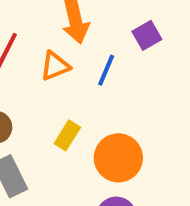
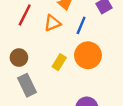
orange circle: (118, 158) -> (88, 55), moved

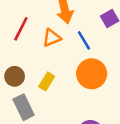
blue line: (81, 25) -> (84, 40), turned -54
yellow rectangle: (59, 62) -> (47, 81), moved

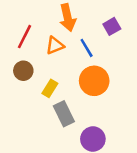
brown circle: (15, 76) -> (23, 71), moved
gray rectangle: (24, 107) -> (64, 114), moved

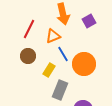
purple square: (112, 26) -> (89, 21), moved
blue line: (87, 48) -> (63, 54), moved
gray rectangle: (64, 114) -> (60, 90), turned 48

